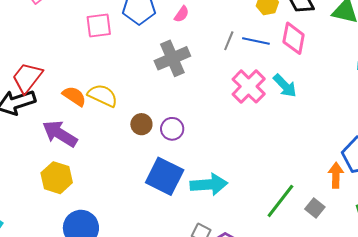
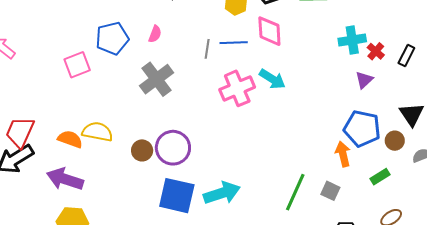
pink cross: (249, 86) -> (237, 88), turned 36
purple circle: (172, 129) -> (173, 148), size x1.5

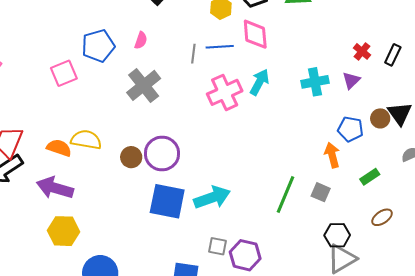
cyan cross: (352, 40) -> (315, 82), moved
cyan arrow: (272, 79) -> (259, 82), turned -92
blue pentagon: (362, 129) -> (350, 129), size x0.7
brown circle: (395, 141) -> (380, 118), moved

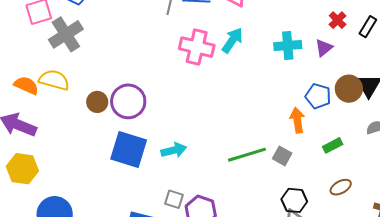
gray cross: (144, 85) -> (66, 34), moved
pink cross: (225, 92) -> (197, 47), turned 32
brown circle: (380, 118) -> (349, 89), size x1.4
green line: (286, 194) -> (247, 155), turned 45
cyan arrow: (212, 197) -> (174, 150), size x0.7

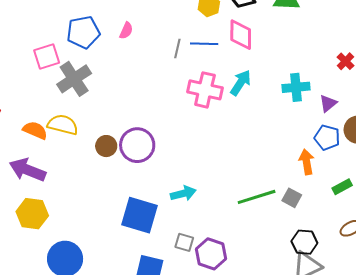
purple triangle: (324, 48) -> (328, 103), moved
blue square: (129, 149) -> (139, 215), moved

